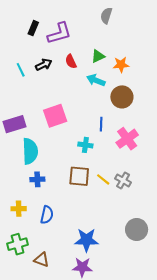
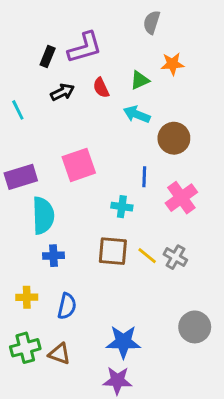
black rectangle: (33, 28) -> (48, 56), moved
orange star: (121, 65) -> (172, 64), moved
cyan line: (21, 70) -> (18, 110), moved
brown triangle: (42, 260) -> (59, 354), moved

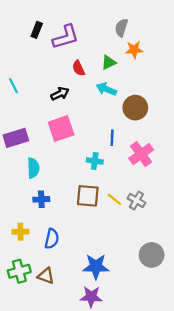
gray semicircle: (152, 22) -> (121, 28), moved
black rectangle: (48, 56) -> (37, 30), moved
black arrow: (62, 92) -> (60, 94), moved
cyan semicircle: (43, 215) -> (33, 168), size x0.7

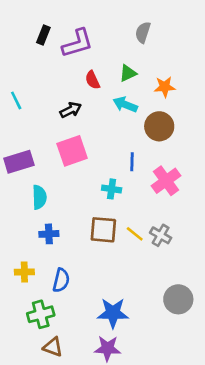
orange star: (134, 50) -> (165, 87), moved
green cross: (19, 271) -> (41, 314), moved
brown triangle: (46, 276) -> (53, 347), moved

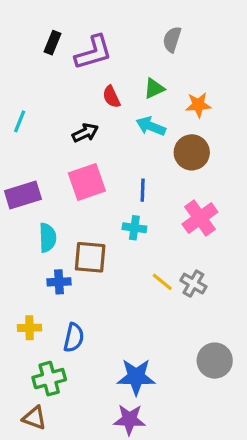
cyan line: (16, 100) -> (20, 121), turned 48
blue line: (132, 162) -> (143, 190), moved
brown square: (103, 230) -> (90, 257), moved
brown triangle: (53, 347) -> (34, 418), moved

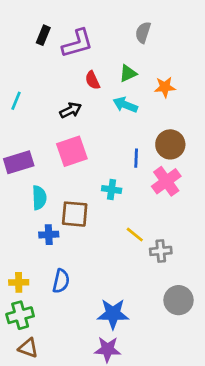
brown circle: (192, 152) -> (170, 144), moved
blue line: (143, 190) -> (136, 158), moved
gray cross: (193, 284) -> (161, 251), moved, turned -35
yellow cross: (29, 328) -> (19, 282), moved
green cross: (49, 379) -> (20, 315), moved

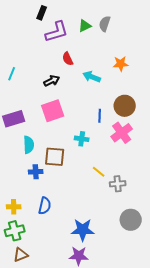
black rectangle: (43, 35) -> (42, 13), moved
green triangle: (128, 73) -> (85, 26), moved
brown triangle: (28, 348) -> (21, 255), turned -42

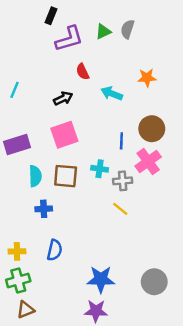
brown square: (55, 157) -> (66, 176), moved
gray cross: (118, 184) -> (123, 181), moved
gray circle: (131, 220) -> (154, 282), moved

